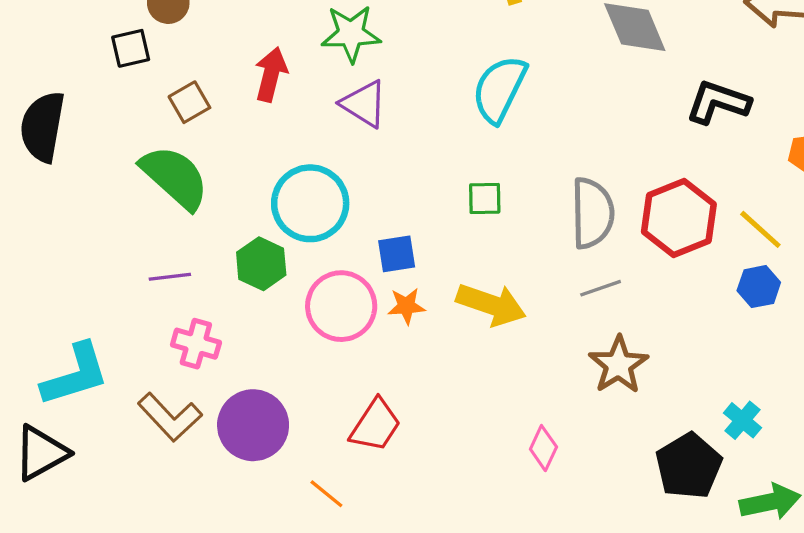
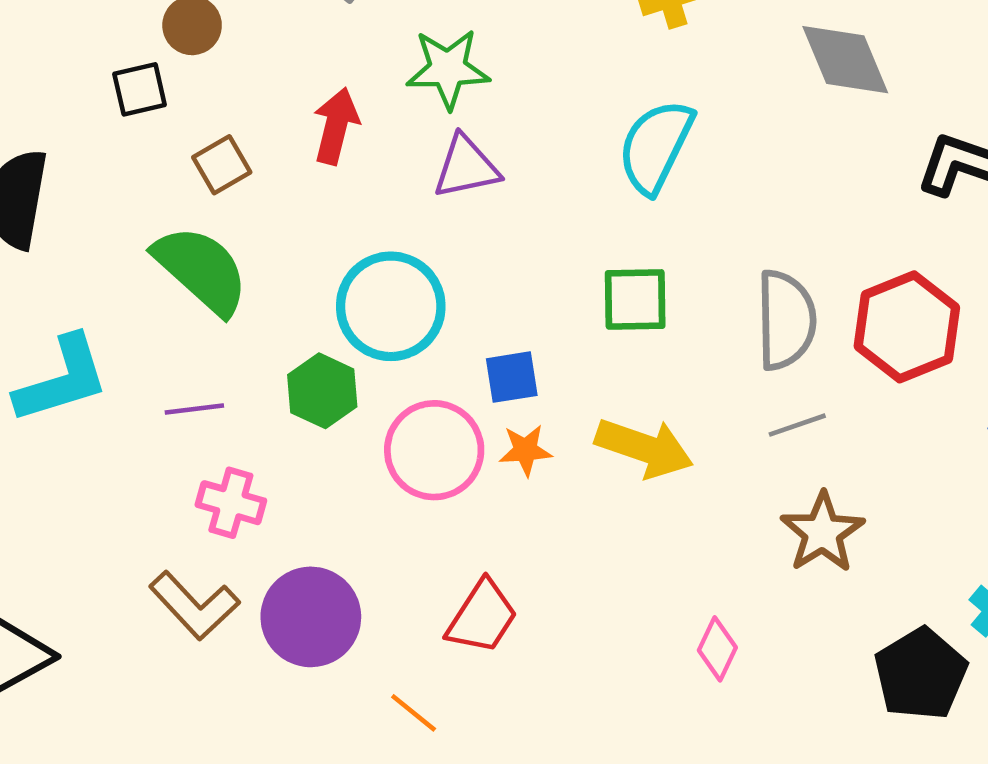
purple triangle: (364, 104) -> (466, 167), turned -44
green square: (485, 198) -> (635, 299), size x1.4
cyan L-shape: (75, 375) -> (62, 379), moved

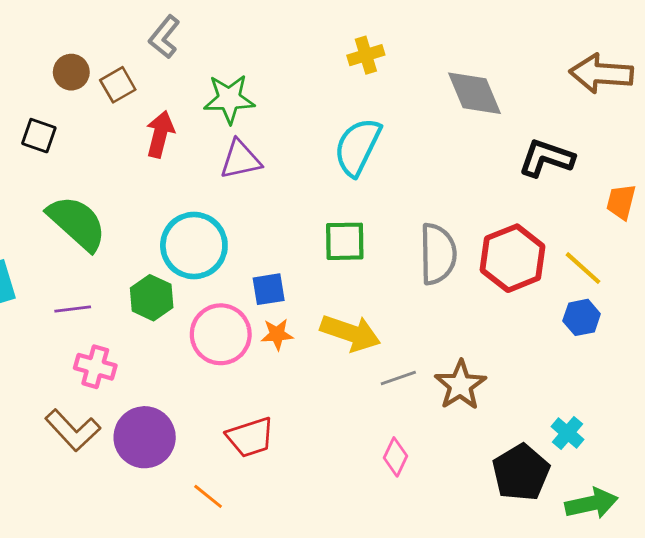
black square: (140, 89) -> (39, 136), moved, turned 32
brown square: (222, 165) -> (118, 85), moved
gray line: (797, 425) -> (398, 378), moved
red trapezoid: (482, 617) -> (250, 437), turned 39

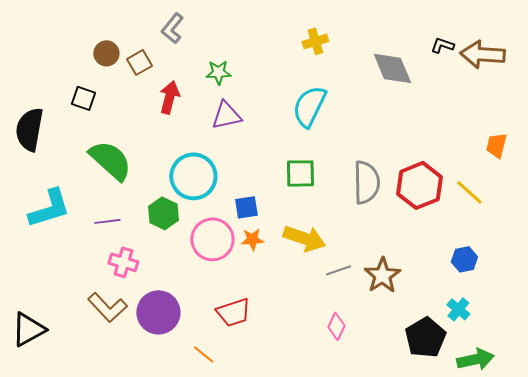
green star: (229, 99) -> (218, 72), size x0.7
black L-shape: (546, 158) -> (442, 45), moved, size x0.6
blue hexagon: (582, 317) -> (464, 259), moved

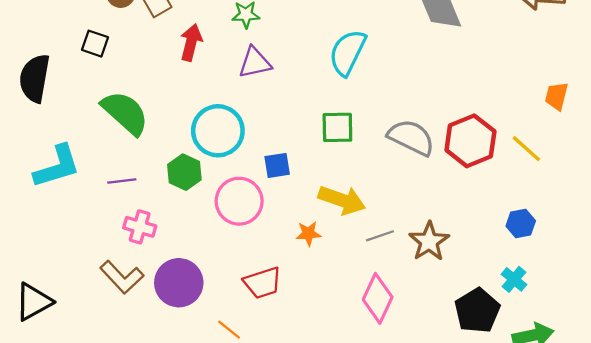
gray semicircle: (366, 182) -> (411, 137), turned -63
orange star: (252, 239) -> (308, 234), moved
pink diamond: (336, 326) -> (378, 298), size x1.6

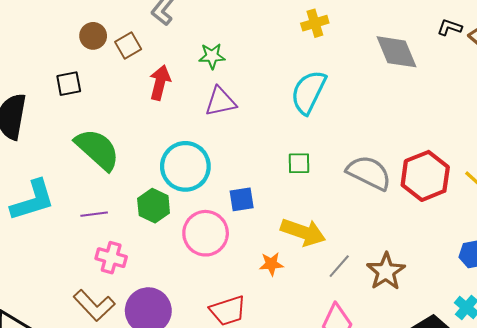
black square: (95, 44) -> (69, 84), turned -30
green square: (337, 127) -> (299, 163), size x0.7
gray line: (380, 236) -> (339, 266), turned -30

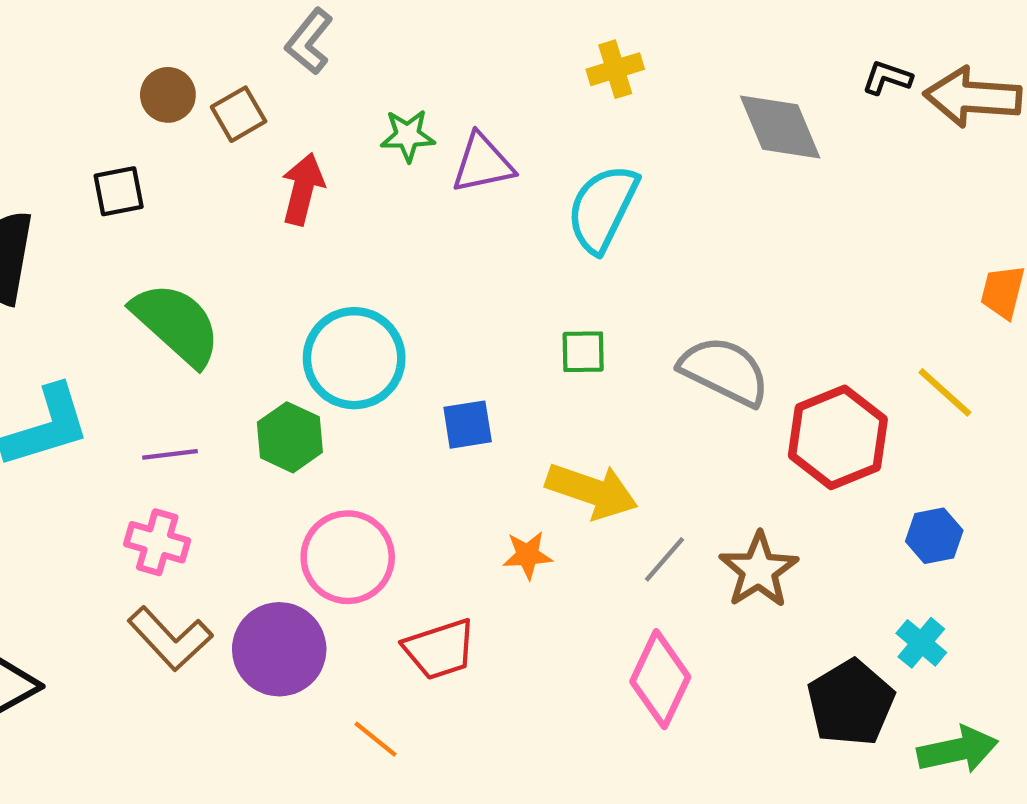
purple triangle: (220, 102) -> (483, 163), moved
red hexagon: (425, 176) -> (838, 437), moved
pink circle: (206, 233) -> (348, 557), moved
pink cross: (111, 258) -> (157, 542), moved

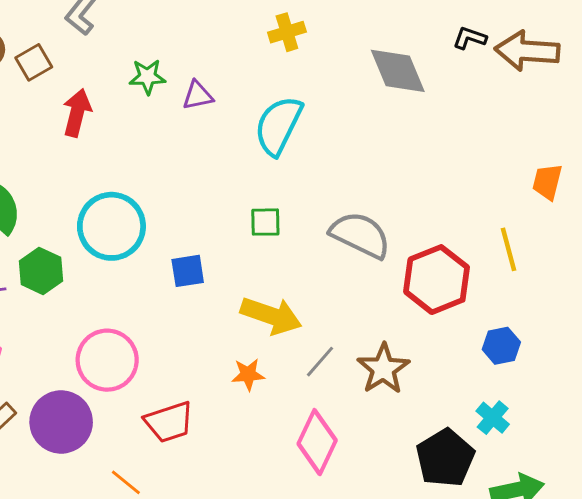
purple triangle: (483, 163) -> (198, 95), size x0.7
yellow line: (945, 392) -> (508, 249), turned 33
green hexagon: (290, 437) -> (41, 271), moved
orange star: (527, 555) -> (248, 375), moved

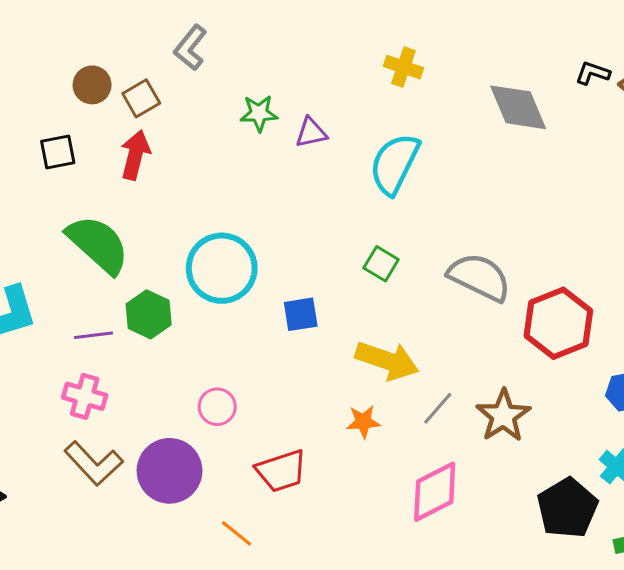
yellow cross: (287, 32) -> (403, 67), turned 36
red arrow: (77, 113) -> (135, 155), moved
green square: (265, 222) -> (381, 264), turned 32
pink circle: (107, 360) -> (217, 407), size x0.6
pink diamond: (317, 442) -> (435, 492), turned 38

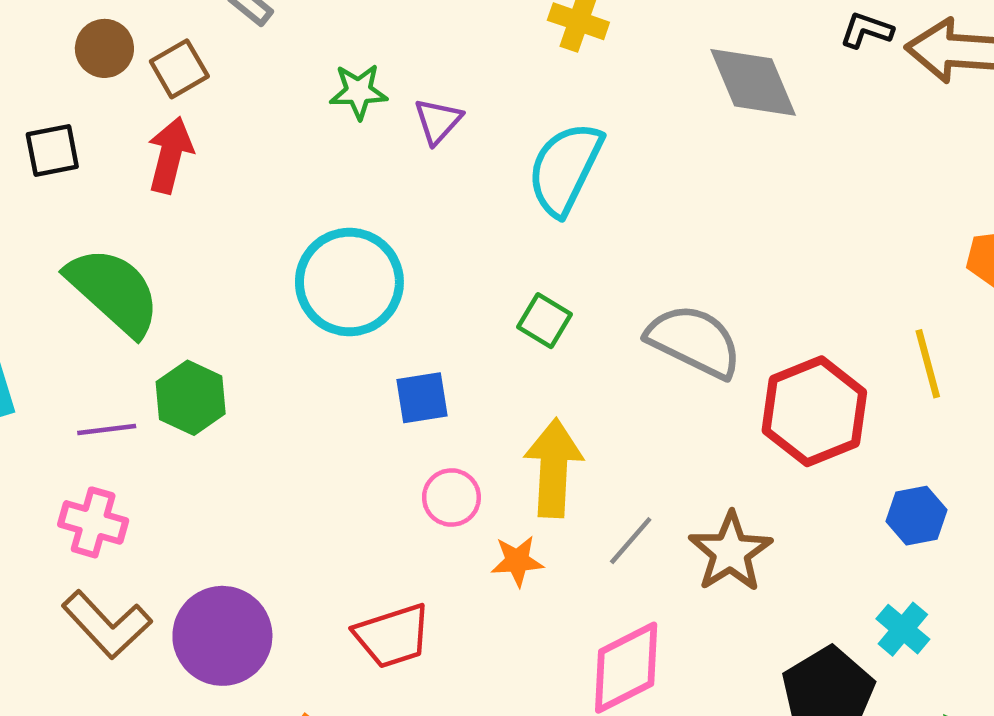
purple triangle: (311, 133) -> (438, 121), turned -36
cyan circle: (222, 268) -> (349, 282), moved
yellow arrow: (387, 361) -> (554, 468), turned -106
pink circle: (217, 407) -> (451, 498), moved

